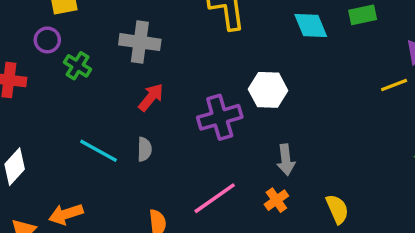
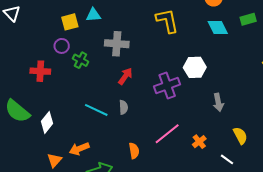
gray arrow: (286, 160) -> (218, 102), moved
orange cross: (276, 200) -> (199, 142), moved

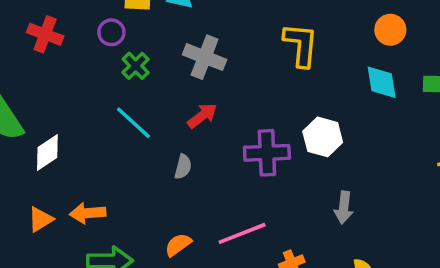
red cross: (40, 71) -> (45, 34), moved
cyan line: (96, 110) -> (133, 123), moved
orange semicircle: (134, 151) -> (178, 245), turned -133

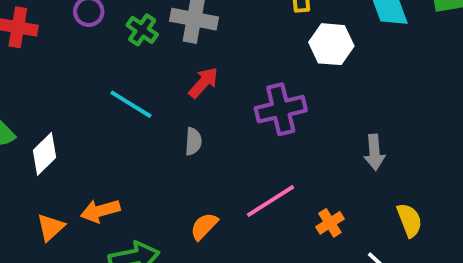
green cross: (136, 66) -> (142, 30), moved
white hexagon: (323, 137) -> (331, 44), moved

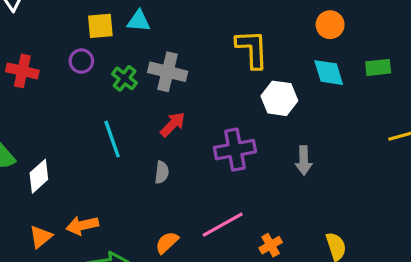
cyan line: (131, 104) -> (112, 139), turned 36
gray arrow: (374, 152) -> (304, 160), moved

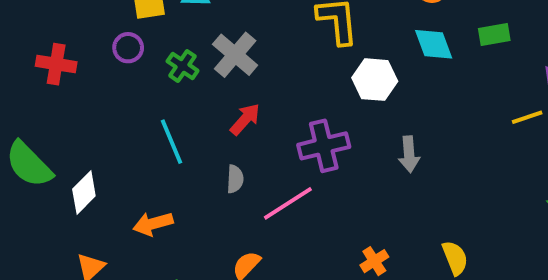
gray cross: (168, 72) -> (235, 55), turned 30
orange arrow: (82, 225) -> (153, 224), moved
pink line: (223, 225) -> (288, 203), moved

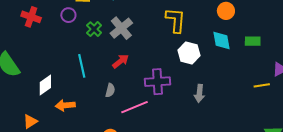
white diamond: (84, 192) -> (45, 85), moved

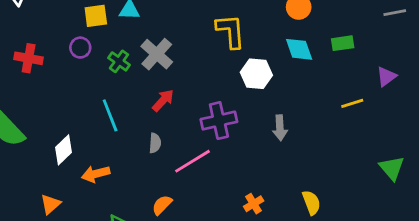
yellow line: (262, 85) -> (352, 103), moved

